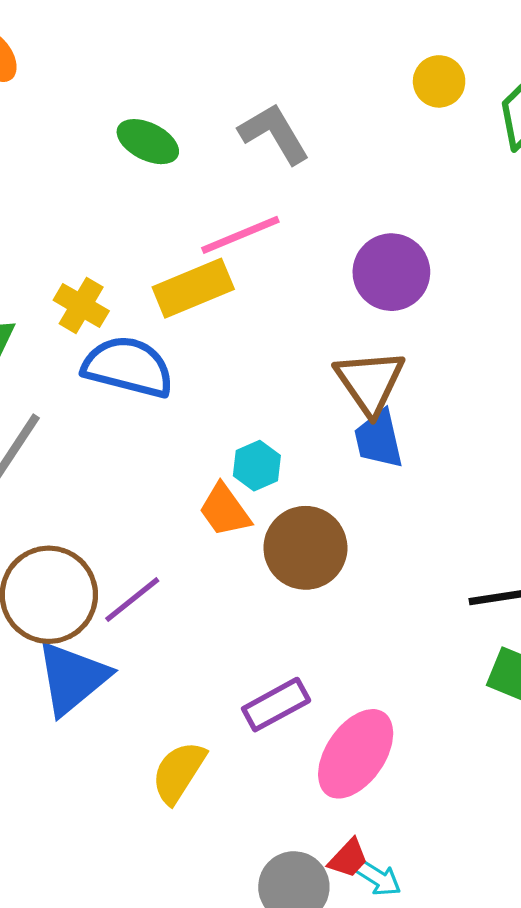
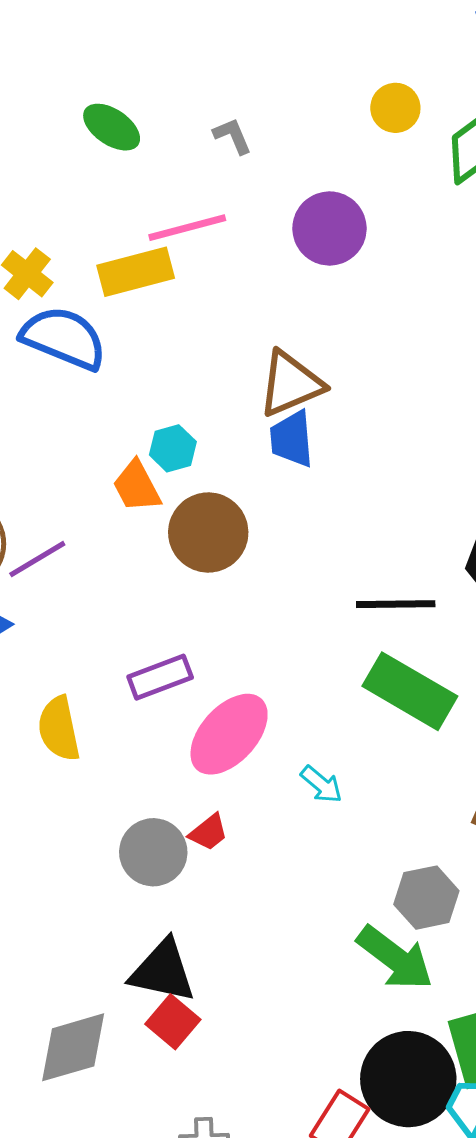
gray L-shape: (274, 134) -> (232, 136), size x0.6
purple circle: (391, 272) -> (329, 228), moved
brown triangle: (370, 382) -> (291, 384), turned 34
yellow semicircle: (179, 772) -> (59, 729), turned -52
cyan arrow: (378, 878) -> (321, 784), moved

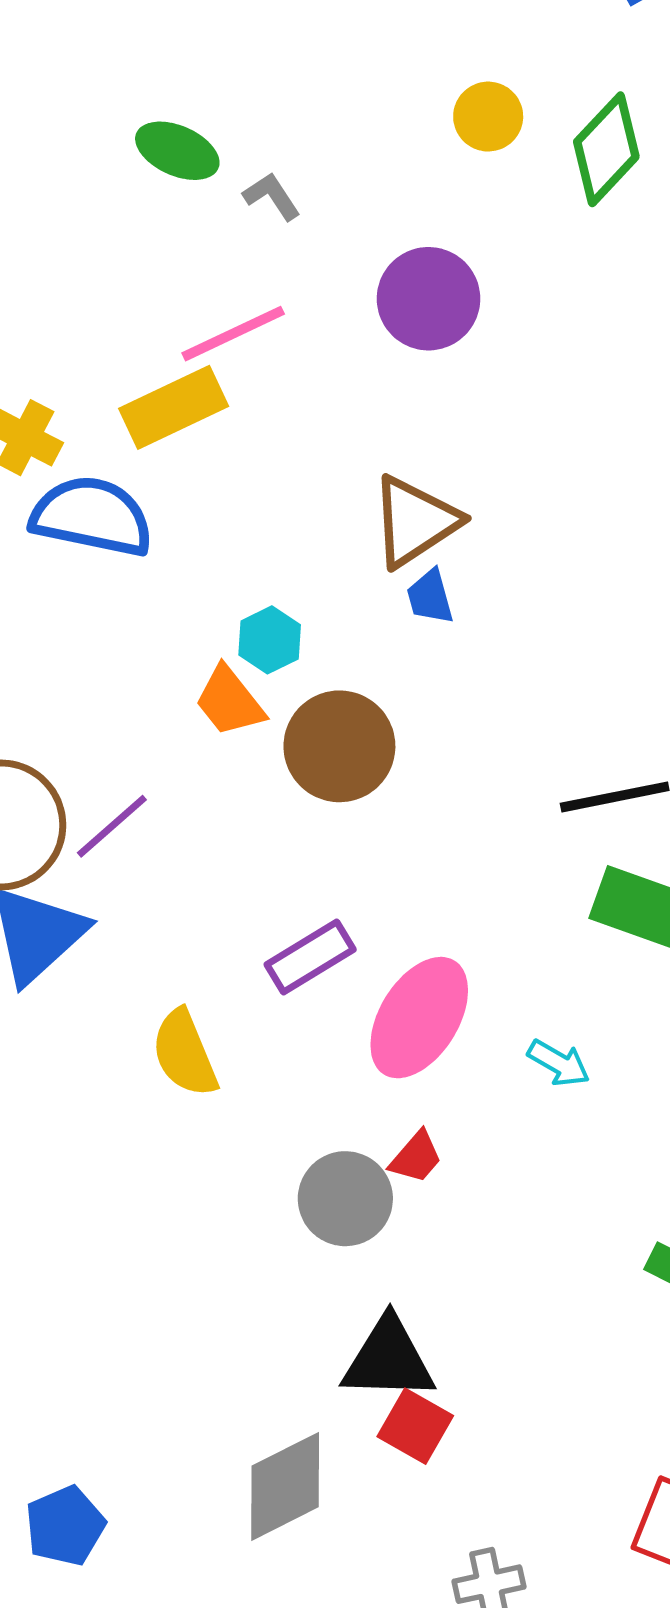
green ellipse: (112, 127) -> (177, 151), moved
blue trapezoid: (292, 439) -> (430, 597), size x0.7

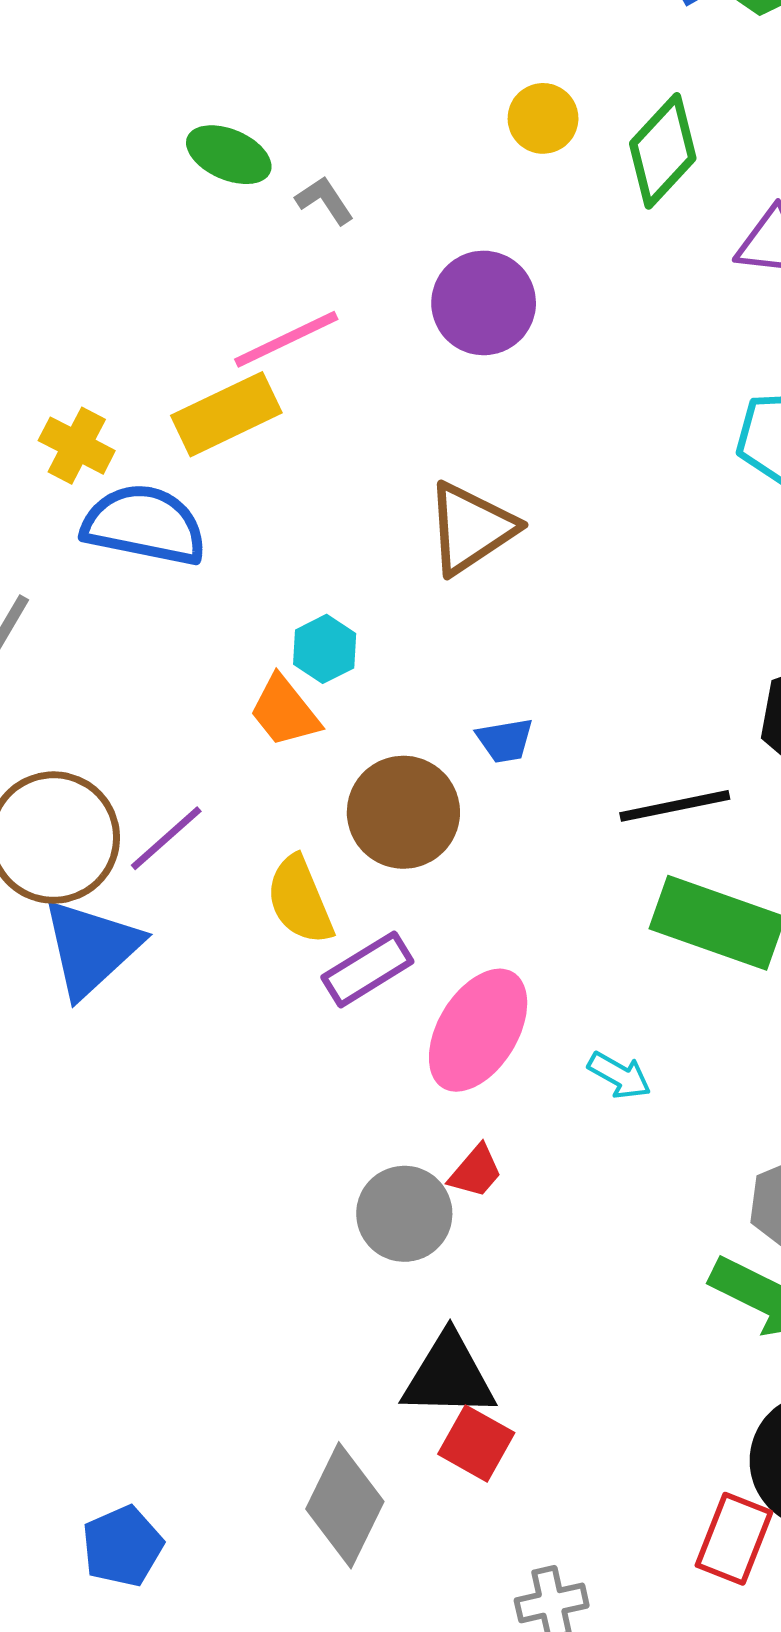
blue trapezoid: (430, 597) -> (505, 740), moved, turned -84
brown circle: (339, 746) -> (403, 812), moved
yellow semicircle: (185, 1053) -> (300, 900), moved
gray diamond: (285, 1486) -> (345, 1505), turned -37

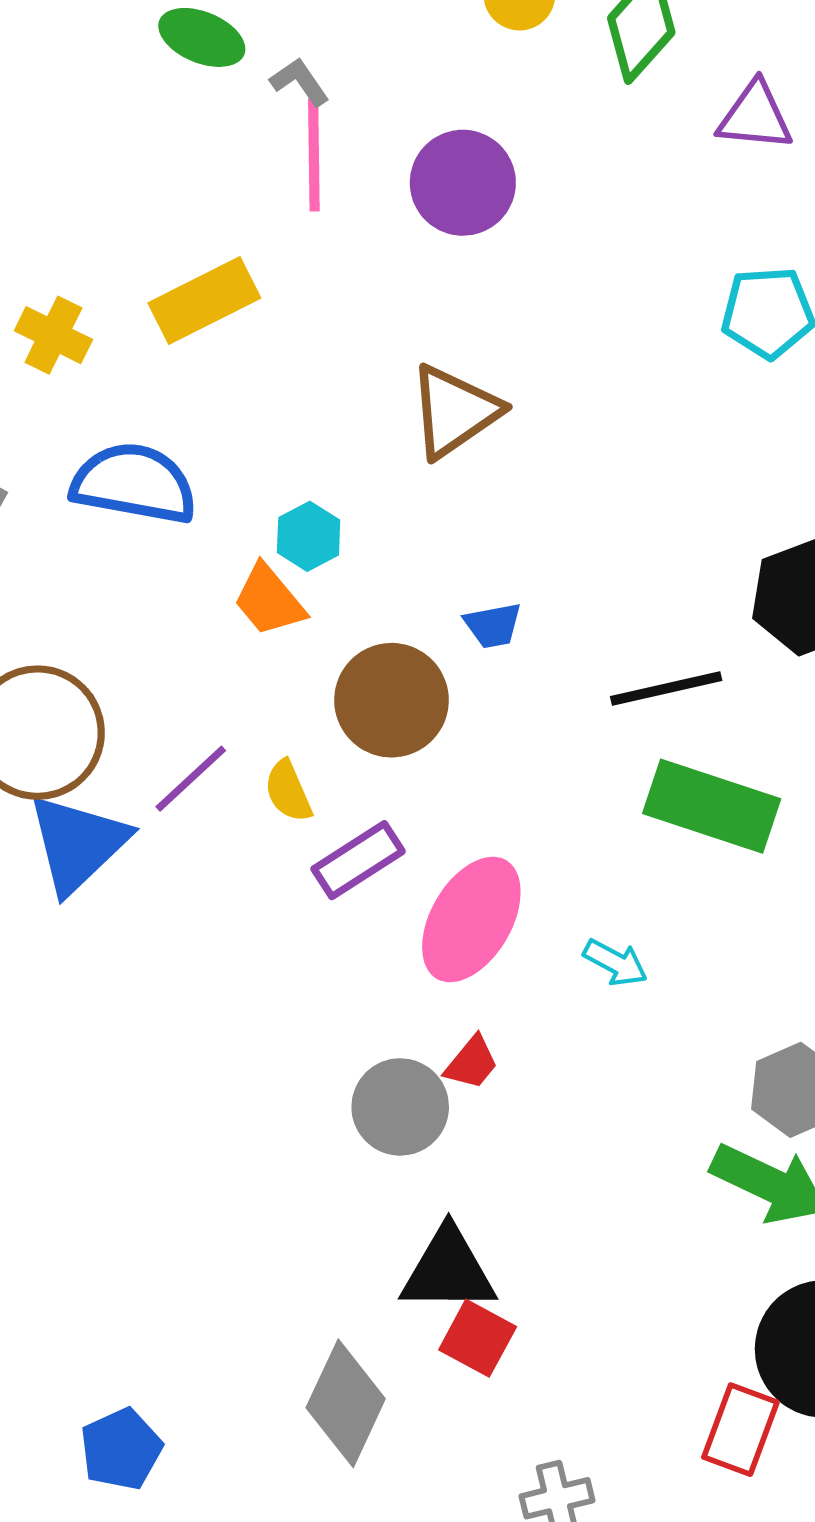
pink line: (286, 339) -> (314, 155), moved, turned -64
blue semicircle: (144, 525) -> (134, 483), moved
purple line: (166, 838) -> (191, 779), moved
yellow semicircle: (300, 900) -> (288, 791), size x0.7

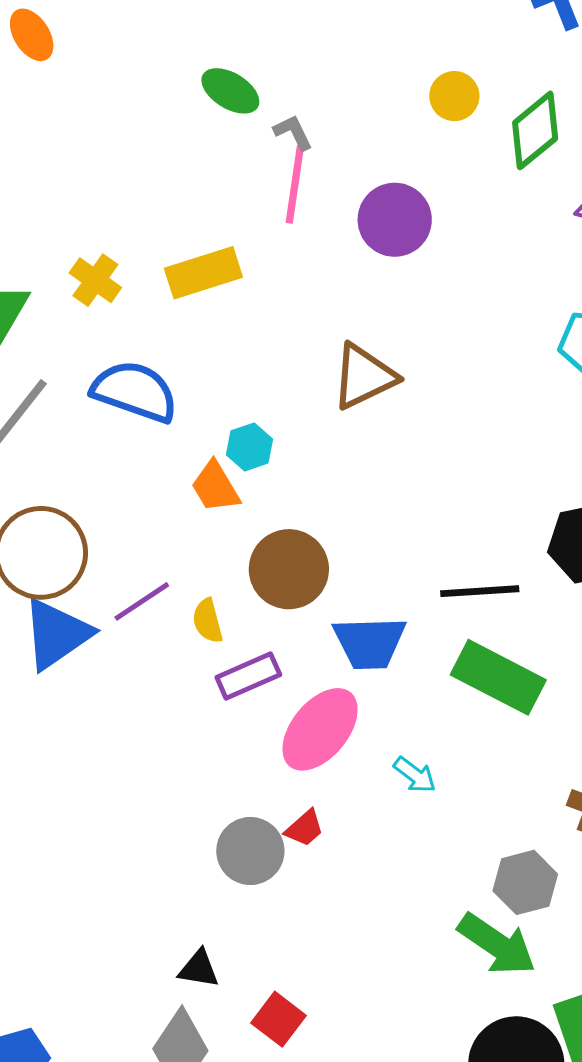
blue trapezoid: (493, 625) -> (369, 643), moved, size x1.8
black triangle: (448, 1270) -> (199, 969), moved, size x0.6

